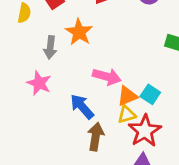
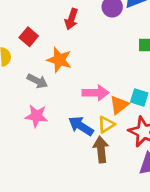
gray arrow: (50, 47) -> (37, 81), turned -54
yellow triangle: (127, 114) -> (106, 124), moved

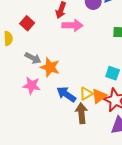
orange star: (59, 60) -> (50, 67), moved
pink arrow: (96, 93) -> (72, 25), moved
orange triangle: (119, 105) -> (99, 96), moved

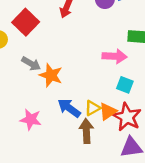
red square: (27, 23) -> (26, 22), size x1.5
pink arrow: (72, 25) -> (115, 56), moved
pink star: (32, 86) -> (31, 119), moved

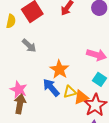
orange star: (51, 75) -> (59, 69), moved
brown arrow: (86, 131) -> (20, 104), moved

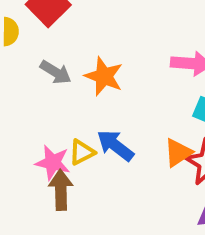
orange star: (59, 69) -> (104, 76), moved
yellow triangle: (70, 92) -> (82, 152), moved

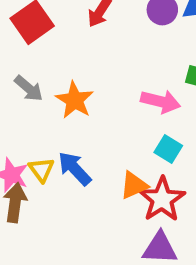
yellow triangle: (82, 152) -> (41, 170), turned -48

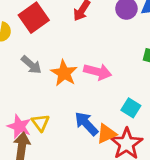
pink arrow: (160, 101) -> (98, 72), moved
blue arrow: (75, 169) -> (86, 124), moved

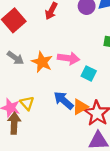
cyan square: (131, 108) -> (89, 73), moved

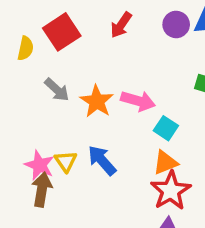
blue arrow: (64, 100) -> (102, 160), moved
orange triangle: (80, 107) -> (165, 163), moved

